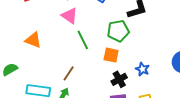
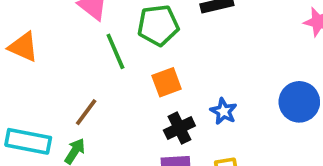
green pentagon: (118, 31) -> (158, 25), moved
orange square: (111, 55) -> (167, 82), turned -35

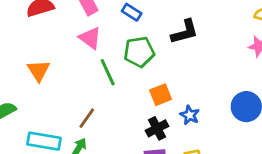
orange triangle: (23, 47) -> (39, 71), turned 35
orange square: (167, 82) -> (161, 95), moved

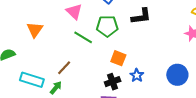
green line: (108, 72) -> (83, 37), turned -42
orange square: (161, 95) -> (118, 58), turned 35

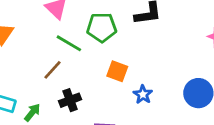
brown line: (64, 68) -> (52, 70), moved
black cross: (113, 82) -> (70, 100), moved

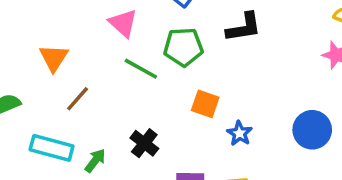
brown line: (52, 70) -> (78, 99), moved
black cross: (70, 100) -> (144, 143), turned -30

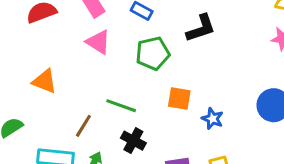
orange triangle: (54, 58) -> (45, 81), turned -32
green line: (141, 69) -> (121, 106), moved
brown line: (78, 99) -> (83, 126), moved

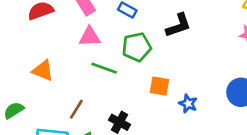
pink triangle: (98, 42) -> (90, 37), turned -35
green line: (121, 106) -> (104, 68), moved

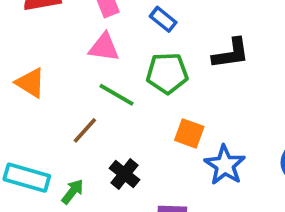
blue star: (188, 104) -> (225, 165), size x1.5
brown line: (76, 109) -> (85, 130), moved

